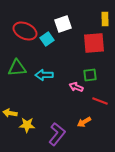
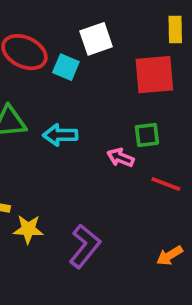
cyan square: (47, 39) -> (66, 67), turned -32
orange arrow: (84, 122) -> (170, 256), moved

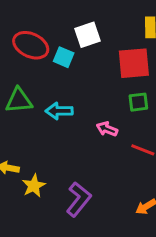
green square: (147, 135) -> (138, 102), moved
yellow star: (28, 229) -> (34, 186), turned -30

